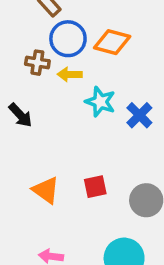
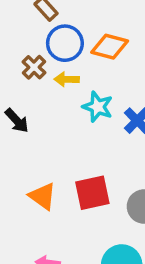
brown cross: (37, 63) -> (34, 67), turned 35
red square: (95, 187) -> (92, 193), size x1.5

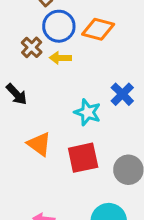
cyan star: (98, 107) -> (88, 112), moved
orange triangle: (43, 196) -> (39, 144), moved

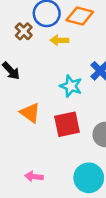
yellow arrow: (60, 58) -> (59, 40), moved

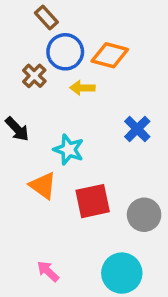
cyan star: (71, 86) -> (69, 150), moved
pink arrow: (34, 177) -> (48, 271), turned 36

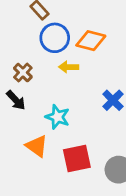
brown cross: (34, 76) -> (23, 73), moved

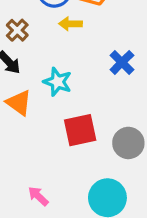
orange triangle: (37, 146) -> (19, 103), moved

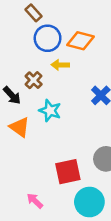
brown cross: (17, 30) -> (34, 80), moved
red square: (80, 130) -> (68, 172), moved

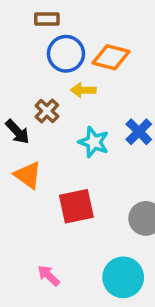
brown rectangle: (34, 13) -> (47, 19), turned -48
cyan star: (50, 111) -> (94, 142), moved
red square: (68, 172) -> (76, 206), moved

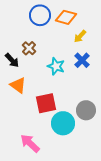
yellow arrow: (83, 90) -> (80, 36), moved, turned -48
pink arrow: (49, 276) -> (30, 143), size x1.5
cyan circle: (123, 277) -> (63, 123), moved

